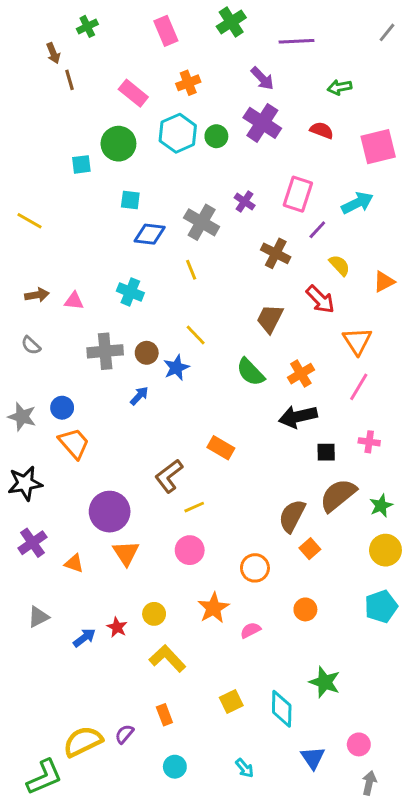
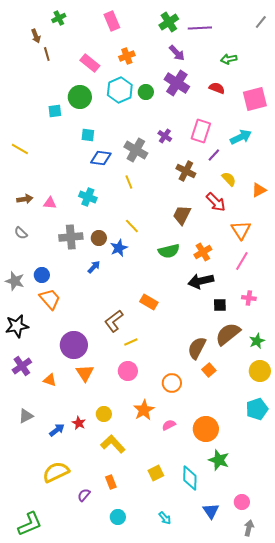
green cross: (231, 22) -> (169, 22), moved
green semicircle: (251, 372) -> (169, 251), turned -60
orange circle: (305, 609) -> (206, 429), moved, size x1.6
yellow semicircle: (83, 741) -> (56, 472), moved

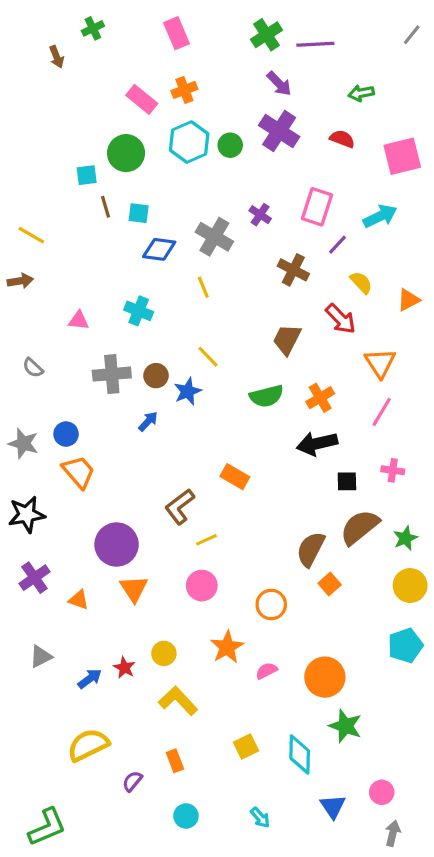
brown line: (47, 54) -> (105, 207), moved
orange cross: (127, 56) -> (184, 90), moved
brown arrow: (25, 199) -> (20, 281), moved

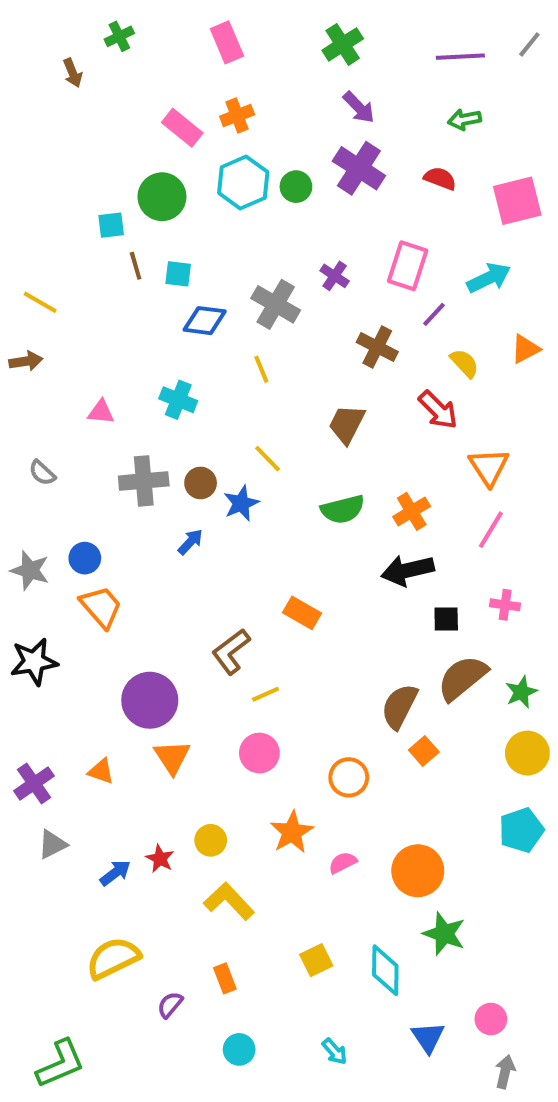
purple line: (315, 44) -> (460, 57), moved
orange triangle: (409, 300) -> (525, 349), moved
brown trapezoid: (287, 339) -> (347, 424), moved
purple cross: (34, 578) -> (34, 783), moved

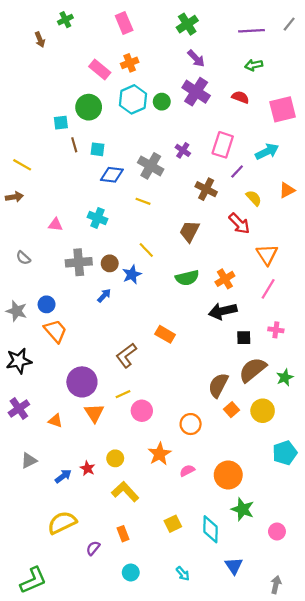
yellow line: (261, 369) -> (143, 201), turned -48
yellow line: (265, 694) -> (123, 394), moved
yellow circle: (527, 753) -> (263, 411), moved
purple cross: (34, 783) -> (19, 409), moved
pink circle: (491, 1019) -> (277, 531), moved

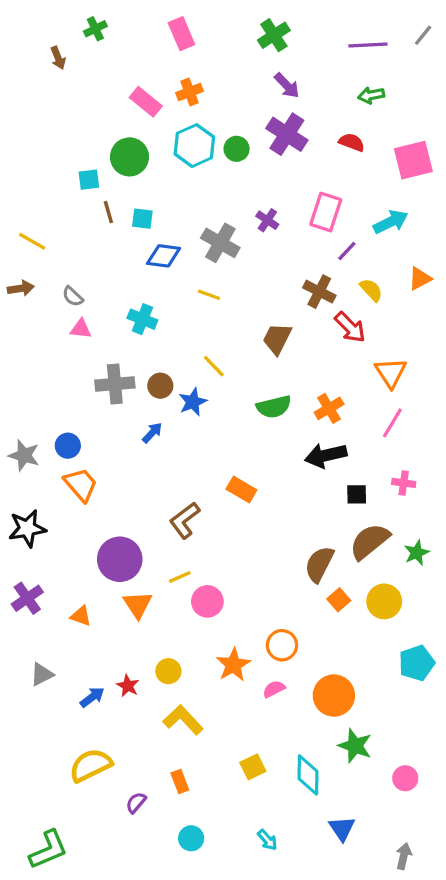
brown cross: (206, 189) -> (319, 292), moved
gray semicircle: (23, 258) -> (73, 296), moved
orange circle: (191, 424) -> (282, 645), moved

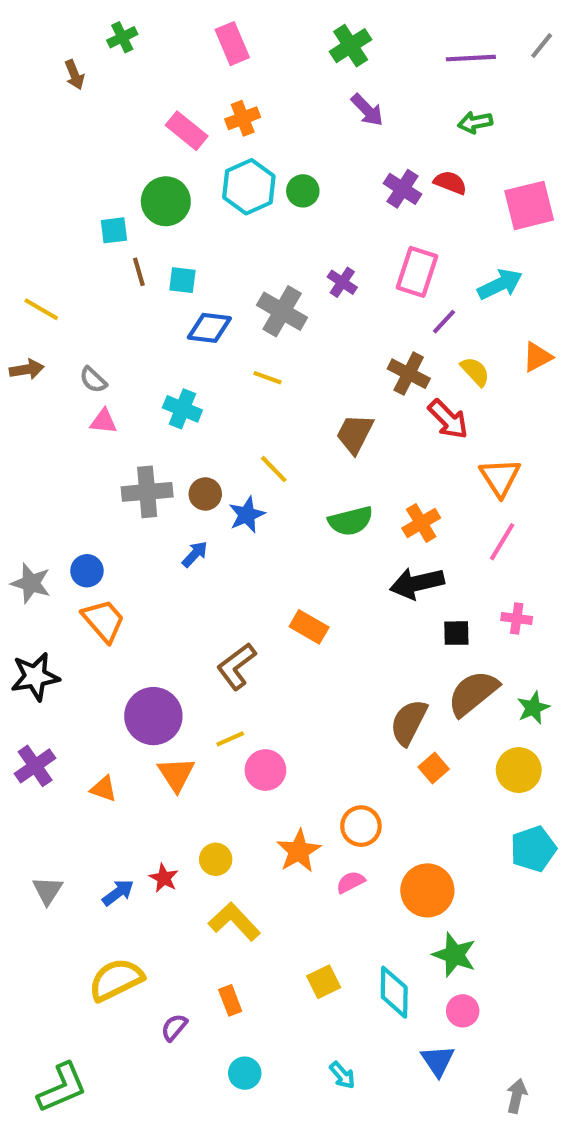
purple cross: (287, 134) -> (402, 189), moved, size x0.7
yellow circle: (384, 601) -> (519, 770), moved
gray triangle: (42, 674) -> (48, 890), moved, turned -30
pink circle: (405, 778) -> (463, 1011), moved

